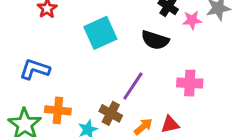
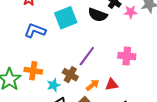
black semicircle: (155, 40) -> (98, 15), moved
blue L-shape: (35, 69) -> (35, 31), moved

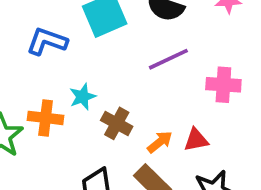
purple line: (87, 56) -> (168, 59), moved, turned 30
cyan star: (54, 85) -> (83, 97), moved

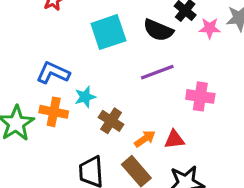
blue L-shape: (47, 41) -> (53, 73), moved

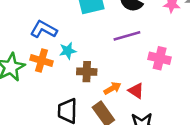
brown cross: (111, 121) -> (87, 72), turned -36
red triangle: (174, 139) -> (136, 91), turned 35

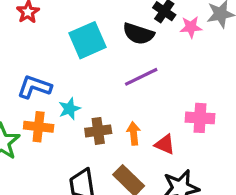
pink cross: (160, 58) -> (200, 118), moved
orange arrow: (112, 88) -> (134, 133), moved, turned -56

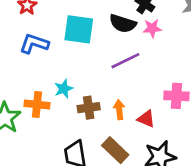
pink star: (191, 27) -> (152, 28), moved
cyan square: (87, 40) -> (79, 29), turned 32
blue L-shape: (34, 87) -> (34, 44), moved

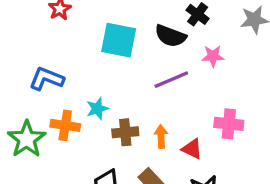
pink star: (152, 28) -> (213, 56), moved
blue L-shape: (34, 44) -> (47, 79), moved

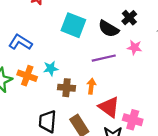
pink cross: (229, 124) -> (133, 120), moved
orange arrow: (161, 137) -> (91, 86), moved
red triangle: (192, 149) -> (109, 107), size x1.5

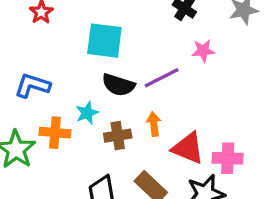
black semicircle: (109, 29) -> (118, 85), moved

